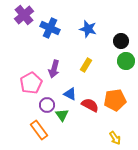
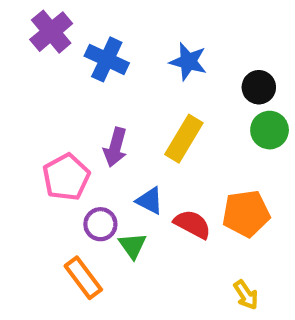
yellow rectangle: (86, 65) -> (184, 139), size x1.5

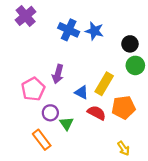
blue cross: (107, 59) -> (69, 30), moved
yellow rectangle: (184, 139) -> (104, 84), moved
blue triangle: (150, 201) -> (82, 92), moved

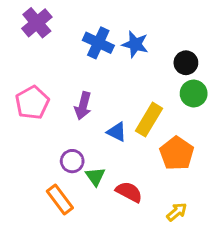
pink pentagon: (33, 89) -> (32, 103), moved
orange pentagon: (124, 107) -> (177, 153), turned -30
red semicircle: (97, 113) -> (129, 192), moved
yellow arrow: (124, 148) -> (177, 212), turned -96

